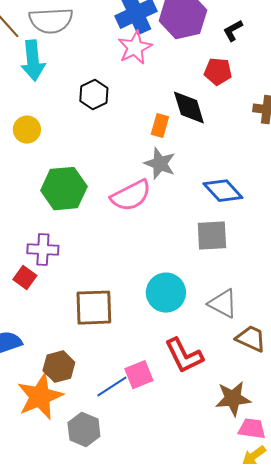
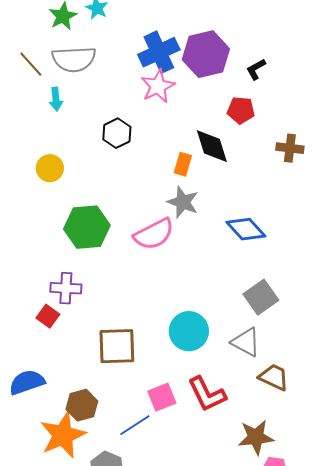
cyan arrow: (33, 61) -> (56, 99), size x0.6
gray square: (212, 236) -> (261, 297), moved, turned -32
pink square: (139, 375) -> (162, 397), moved

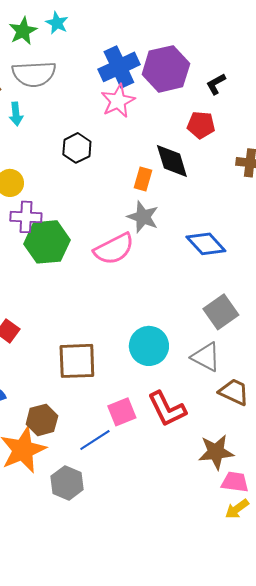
purple cross: (66, 288) -> (26, 217), moved

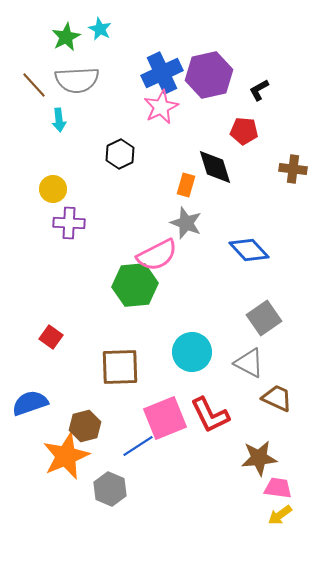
green hexagon: (47, 242) -> (135, 285), moved
pink square: (122, 412) -> (165, 418), size x1.5

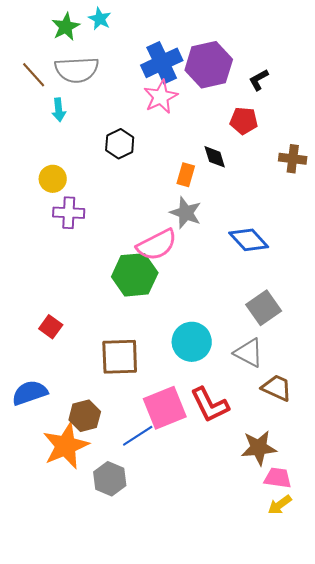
black diamond: (215, 167) -> (215, 157), size x0.7

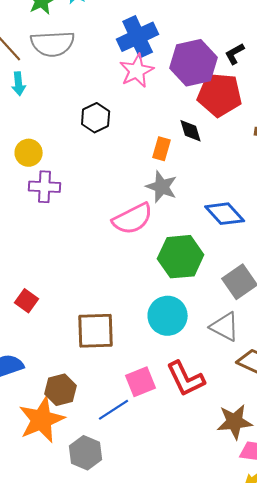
purple hexagon: (209, 65) -> (194, 63), moved
cyan arrow: (59, 110) -> (19, 84), moved
red pentagon: (244, 121) -> (220, 95), size x1.6
green hexagon: (135, 275) -> (181, 257), moved
pink square: (165, 408) -> (141, 382), size x0.7

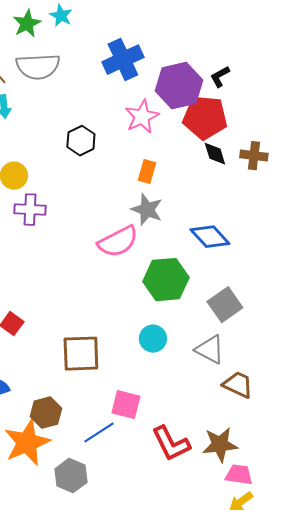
pink star: (137, 71) -> (142, 117), moved
black diamond: (191, 131) -> (215, 154), moved
cyan circle: (168, 316) -> (153, 339), size x0.7
red L-shape: (186, 379) -> (171, 444), moved
pink square: (141, 382) -> (126, 405), turned 36

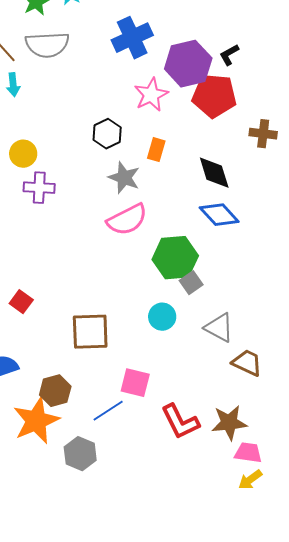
black hexagon: (81, 141) -> (107, 134), moved
black diamond: (215, 154) -> (214, 173), moved, size x1.4
gray star: (147, 210) -> (124, 178), moved
gray square: (225, 305) -> (191, 283), moved, size x0.7

